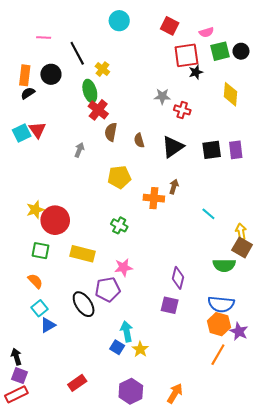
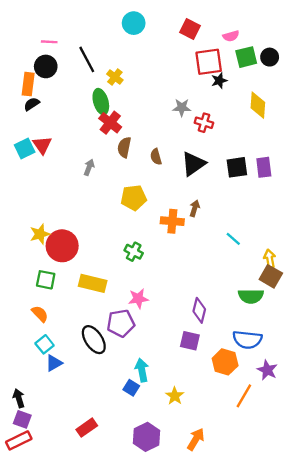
black circle: (51, 74) -> (46, 66), moved
orange hexagon: (219, 324) -> (225, 362), moved
yellow star: (140, 349) -> (175, 396), moved

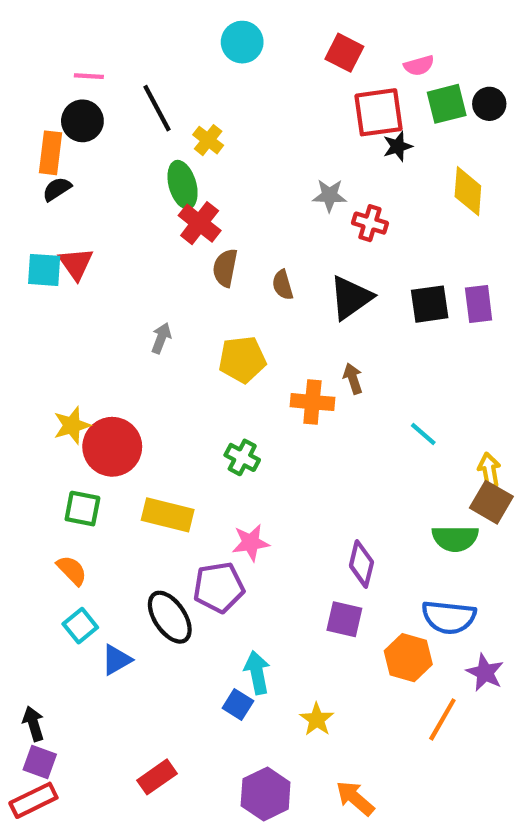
cyan square: (25, 149) -> (44, 270), turned 30
gray arrow: (89, 167) -> (161, 338), moved
brown arrow: (195, 208) -> (353, 379), turned -35
blue triangle: (54, 363) -> (117, 660), moved
orange arrow: (196, 439) -> (355, 798), turned -80

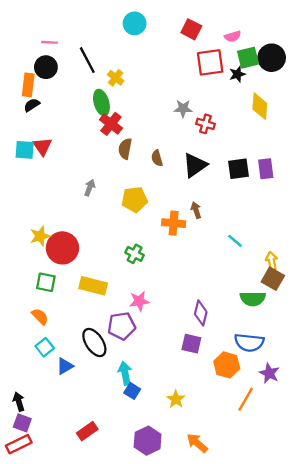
black circle: (489, 104) -> (272, 58), size x1.5
black star: (398, 146) -> (237, 74), moved
cyan arrow: (257, 673) -> (125, 373), moved

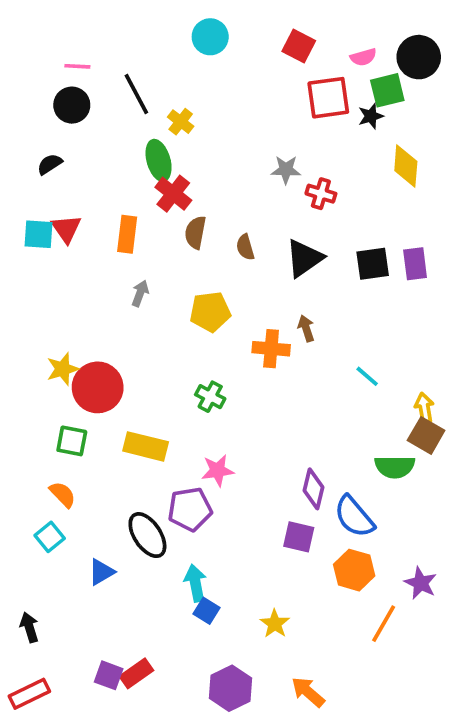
black circle: (272, 58) -> (419, 57), moved
orange rectangle: (28, 85) -> (127, 234), moved
blue semicircle: (249, 342) -> (354, 517), moved, turned 44
cyan square: (45, 347) -> (50, 537), moved
purple square: (22, 423) -> (109, 675), moved

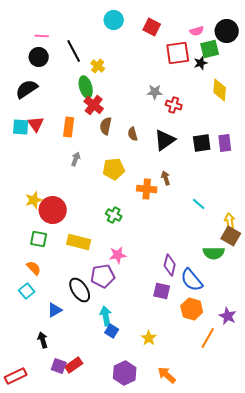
red square: (299, 46) -> (152, 27), moved
black semicircle: (50, 164) -> (27, 89), size x1.6
black arrow: (29, 627) -> (43, 340), moved

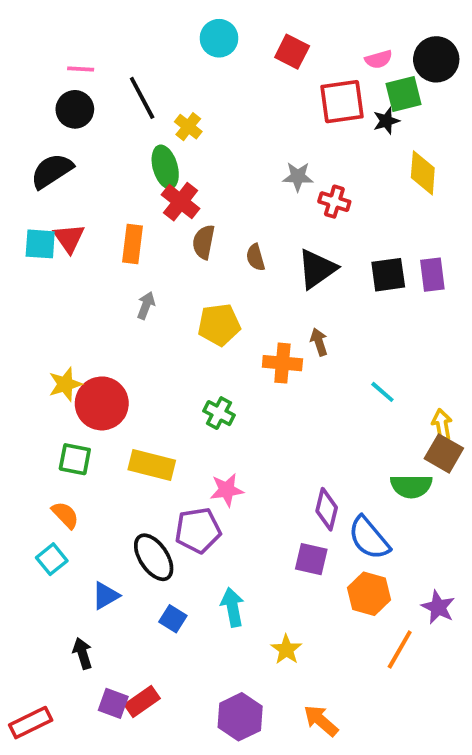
cyan arrow: (106, 316) -> (232, 607), moved
blue square: (112, 331) -> (173, 619), moved

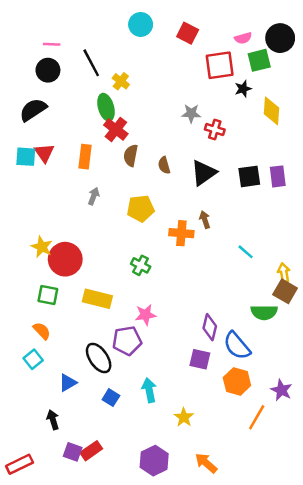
black star: (386, 121) -> (243, 89), moved
yellow star: (65, 384) -> (42, 247), turned -30

